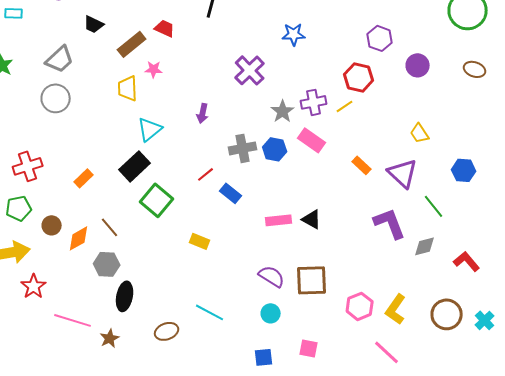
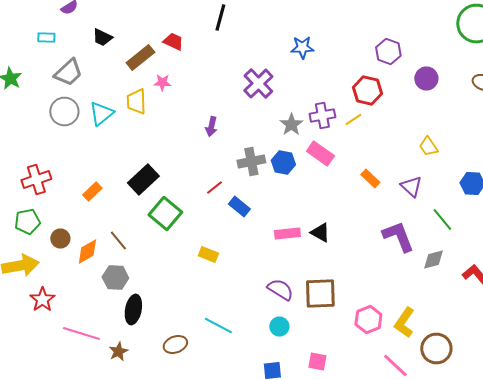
cyan rectangle: (14, 13) -> (46, 38), moved
cyan triangle: (150, 129) -> (101, 114), moved
purple triangle: (403, 173) -> (411, 186), size x0.7
brown circle: (447, 314) -> (436, 348), moved

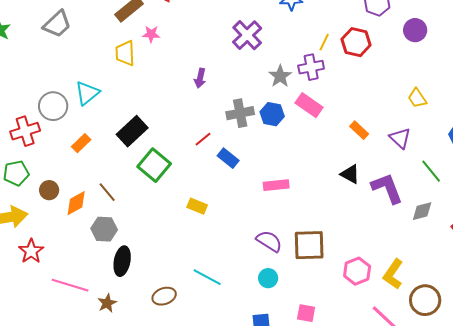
gray circle: (64, 112) -> (53, 106), moved
cyan triangle: (101, 114) -> (87, 93), moved
yellow line: (353, 120) -> (324, 42), moved, turned -30
black triangle: (320, 232) -> (350, 174), moved

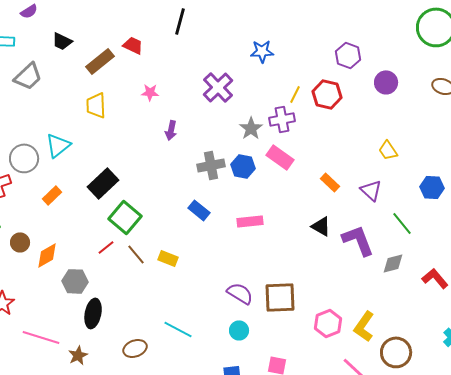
pink star: (151, 34) -> (150, 92), moved
red line: (203, 139) -> (106, 247), moved
pink rectangle: (276, 185) -> (250, 221), moved
brown line: (107, 192) -> (136, 254), moved

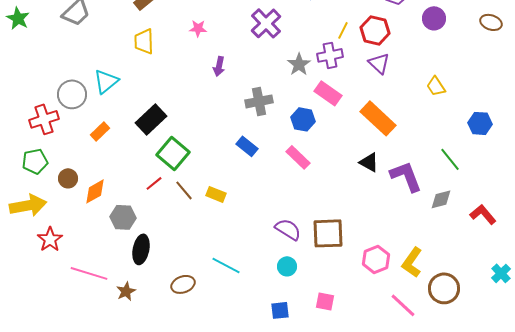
blue hexagon: (243, 166) -> (303, 119), moved
orange rectangle: (330, 182) -> (378, 118), size x1.8
purple triangle: (371, 190) -> (379, 63), moved
pink rectangle: (250, 221) -> (298, 157), turned 50

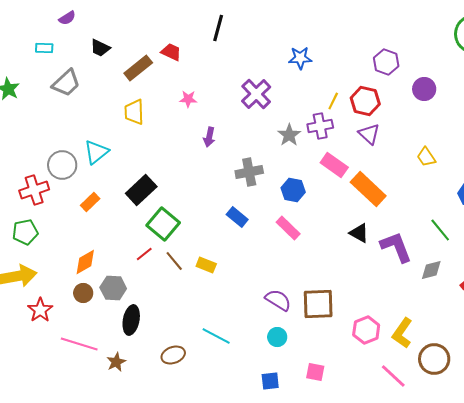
pink rectangle: (328, 93) -> (334, 165), moved
brown circle: (68, 178) -> (83, 293), moved

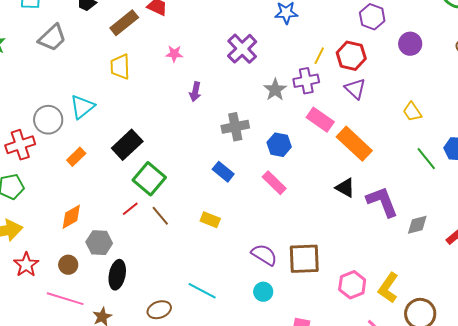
green line: (440, 230) -> (426, 159), moved
yellow rectangle: (206, 265) -> (210, 220), moved
brown circle: (83, 293) -> (68, 265), moved

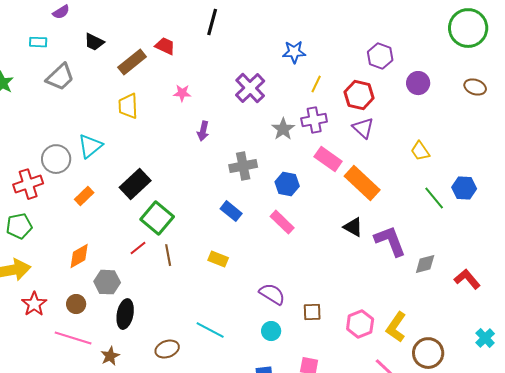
yellow line: (319, 56) -> (316, 84), moved
brown line: (160, 216) -> (168, 255), turned 30
brown square: (304, 259) -> (312, 312), moved, size x0.6

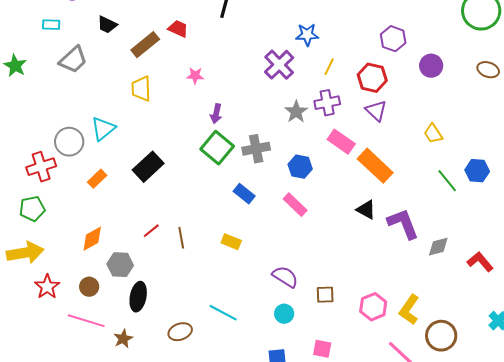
purple cross: (250, 88) -> (279, 65), moved
green square: (157, 218) -> (217, 148), moved

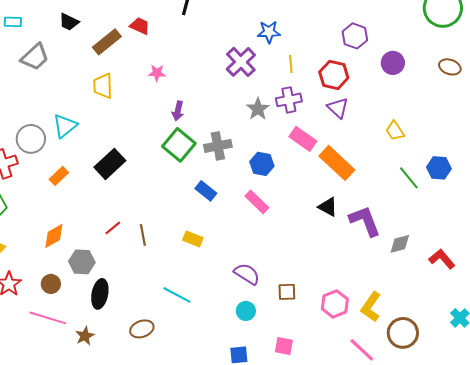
yellow line: (329, 67) -> (291, 64), turned -30
cyan line: (223, 313) -> (177, 295), moved

